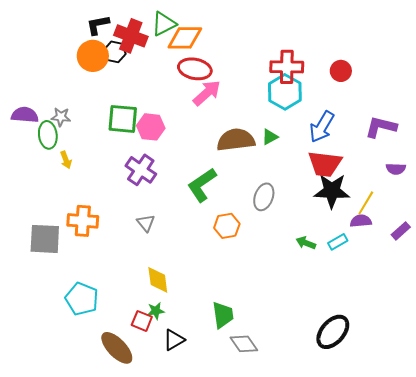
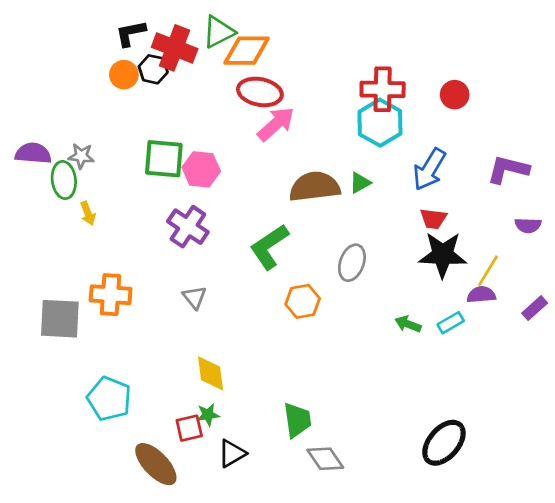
orange circle: (93, 56) -> (124, 75), size x0.7
red trapezoid: (325, 164) -> (433, 219), size x0.6
red square: (142, 321) -> (189, 428), turned -35

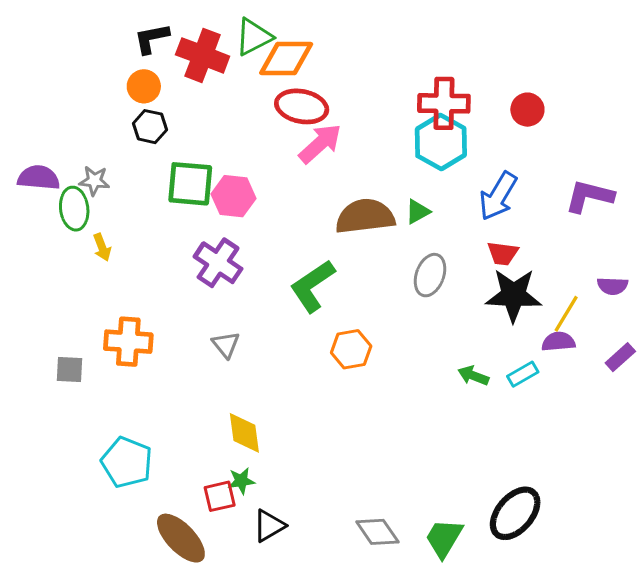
black hexagon: (153, 69) -> (150, 127), moved
purple semicircle: (528, 225) -> (613, 286), moved
gray ellipse: (352, 263) -> (430, 275), moved
gray square: (60, 319) -> (70, 369), size x0.6
green trapezoid: (297, 420) -> (444, 538), moved, turned -141

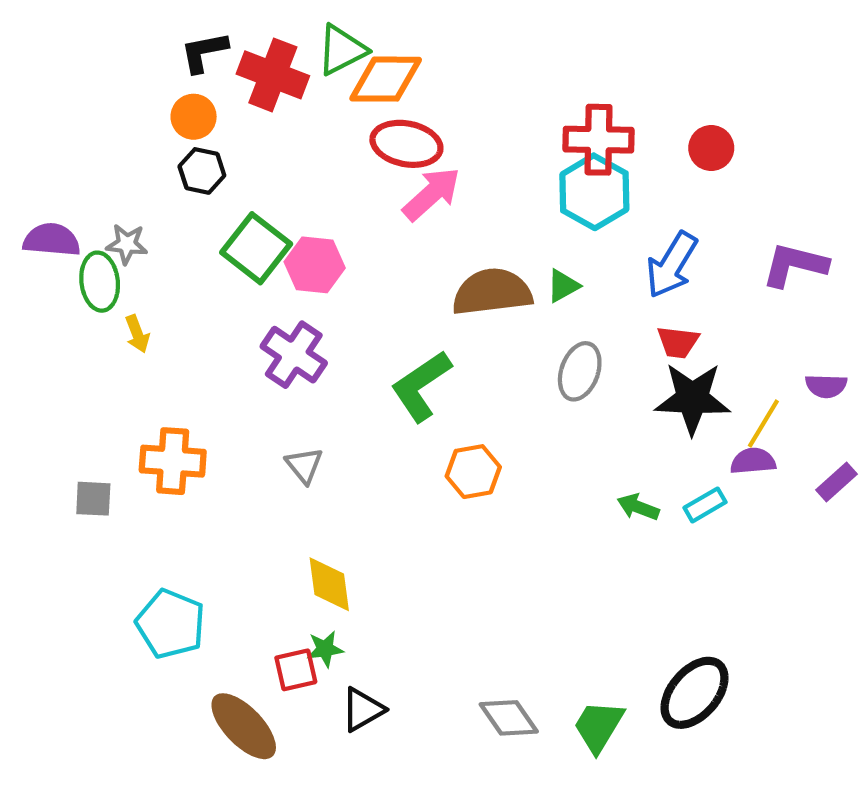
green square: (190, 184) -> (256, 248), turned 33

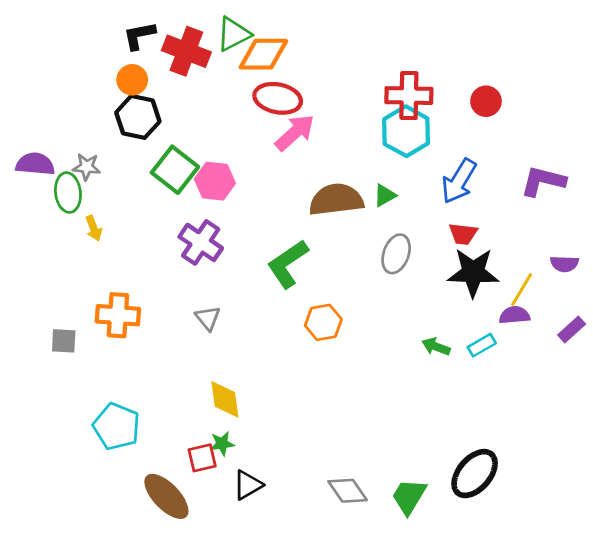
black hexagon: (202, 171) -> (138, 117), size x1.4

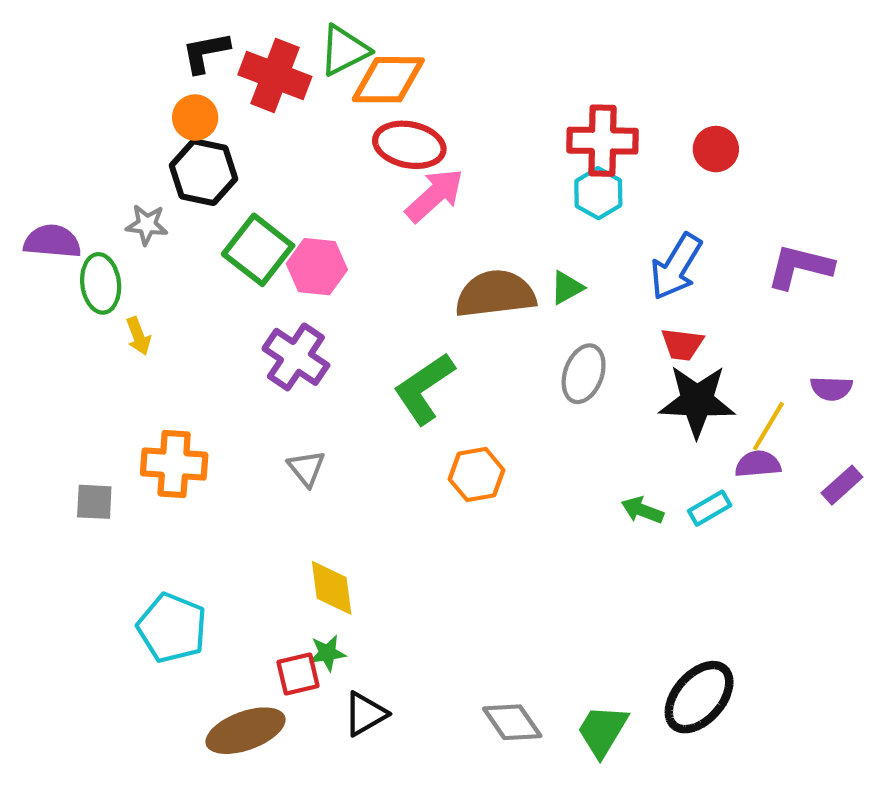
cyan hexagon: (406, 131) -> (598, 193), size x0.7
gray star: (87, 167) -> (147, 225), moved
brown ellipse: (166, 496) -> (246, 731), turned -66

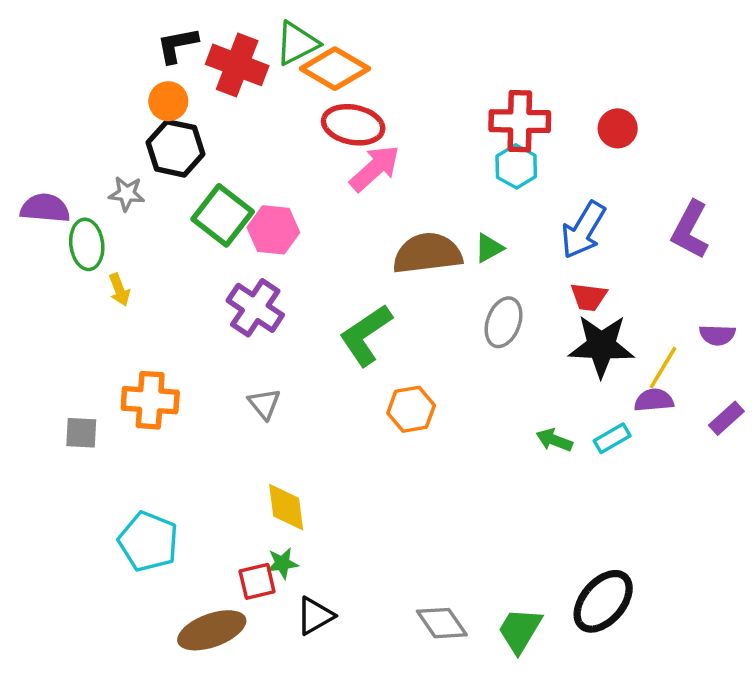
orange diamond: (388, 80) -> (335, 69), turned 30
purple L-shape: (800, 267) -> (690, 230), turned -76

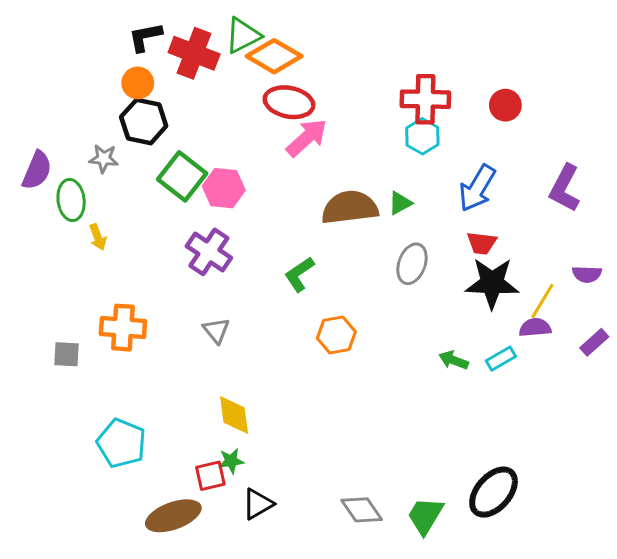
purple semicircle: (45, 208) -> (37, 170), turned 108
green L-shape: (366, 335) -> (299, 274), size x0.7

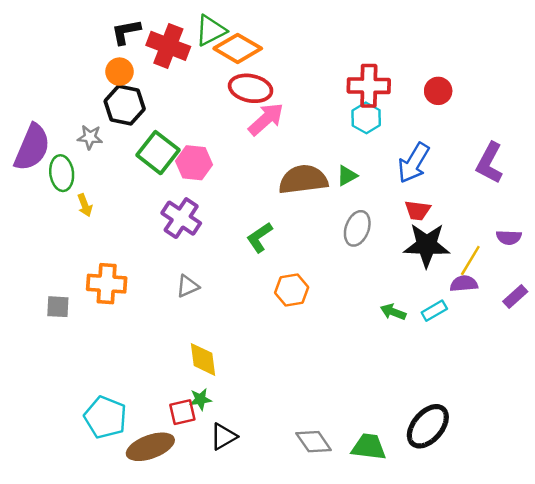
purple semicircle: (37, 170) -> (32, 147), size x1.4
gray triangle: (216, 330) -> (188, 286), turned 45
cyan pentagon: (121, 443) -> (105, 417), moved
green trapezoid: (425, 516) -> (369, 447), turned 66

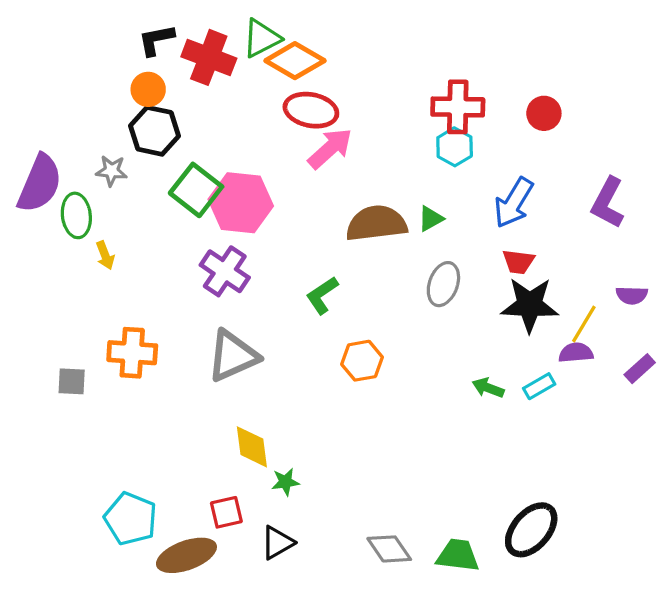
pink hexagon: (194, 163) -> (241, 203), size x1.4
gray triangle: (188, 286) -> (233, 356), size x1.8
green star: (200, 399) -> (285, 482), moved

